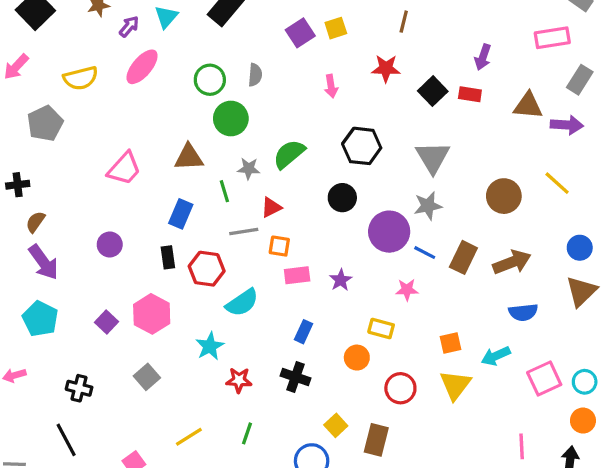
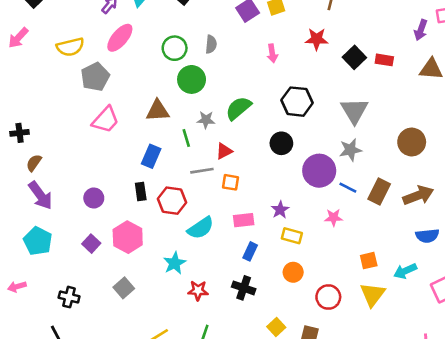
purple arrow: (483, 57) -> (421, 30), moved
gray pentagon: (45, 123) -> (95, 77), moved
purple circle: (110, 244) -> (94, 198), moved
pink rectangle: (297, 275) -> (244, 220), moved
yellow rectangle: (381, 328) -> (292, 236), moved

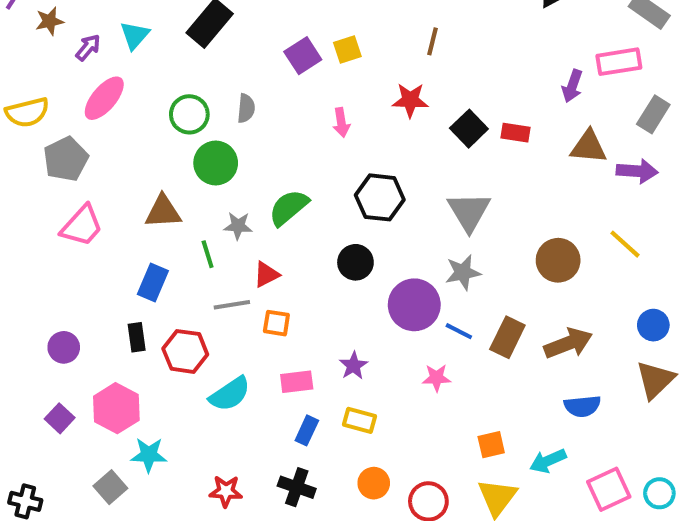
yellow rectangle: (292, 236) -> (360, 420), moved
cyan star: (175, 263) -> (149, 455), moved, turned 30
orange circle: (293, 272) -> (374, 483), moved

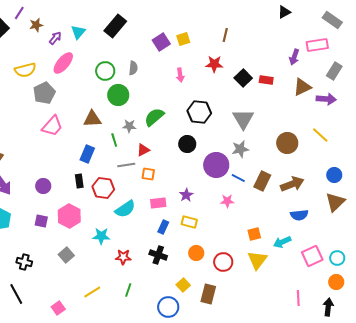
brown triangle: (588, 147) -> (302, 87), turned -30
purple square: (60, 418) -> (41, 221), turned -32
cyan star: (149, 455) -> (101, 236), moved

